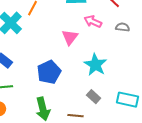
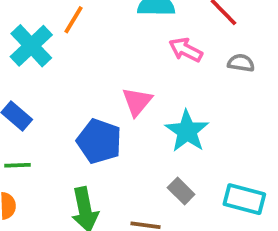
pink triangle: (70, 37) -> (137, 102), moved
blue pentagon: (49, 72) -> (99, 141), turned -30

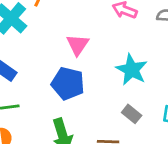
pink triangle: (137, 102) -> (78, 45), moved

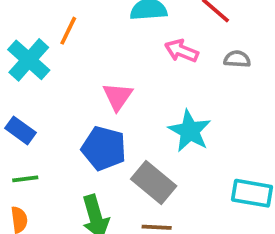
gray rectangle: (132, 114) -> (154, 183), moved, size x1.6

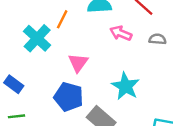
orange line: (68, 31) -> (62, 19), moved
cyan cross: (29, 60) -> (37, 38), moved

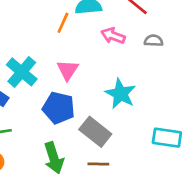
orange line: (62, 19) -> (63, 23), moved
cyan cross: (37, 38) -> (22, 72), moved

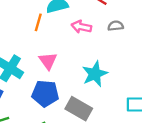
cyan star: (120, 94) -> (95, 74), turned 30

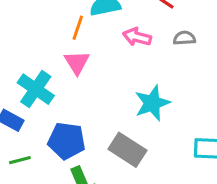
pink triangle: (48, 61) -> (77, 62), moved
blue pentagon: (45, 93) -> (67, 141), moved

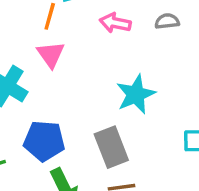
gray rectangle: (127, 150) -> (111, 147), turned 39

